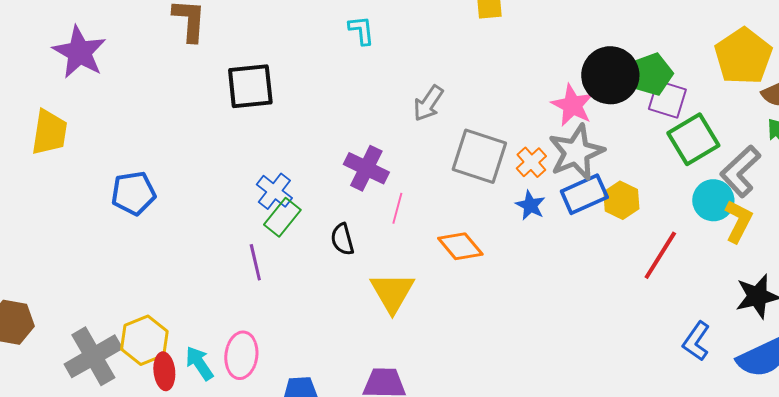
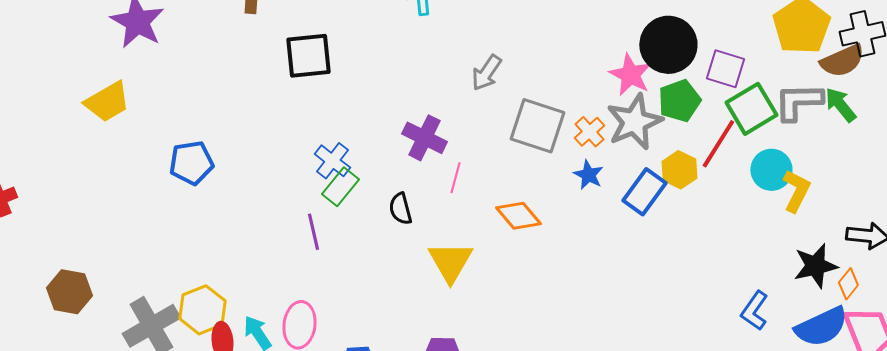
green pentagon: (651, 74) -> (679, 101), moved
yellow trapezoid: (49, 132) -> (107, 102), turned 51
gray L-shape: (740, 171) -> (798, 102), moved, turned 42
blue rectangle: (584, 194) -> (644, 192), moved, turned -30
red line: (660, 255) -> (718, 144), moved

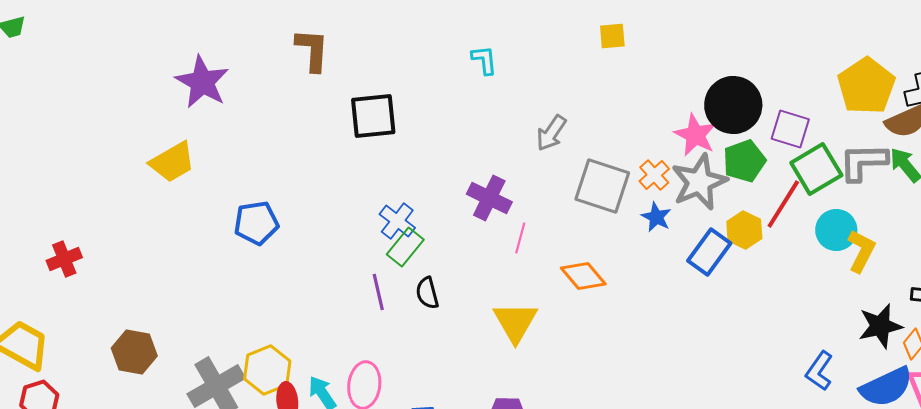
orange cross: (589, 132) -> (654, 175), moved
blue star: (588, 175) -> (656, 217), moved
black semicircle: (400, 209) -> (427, 293), moved

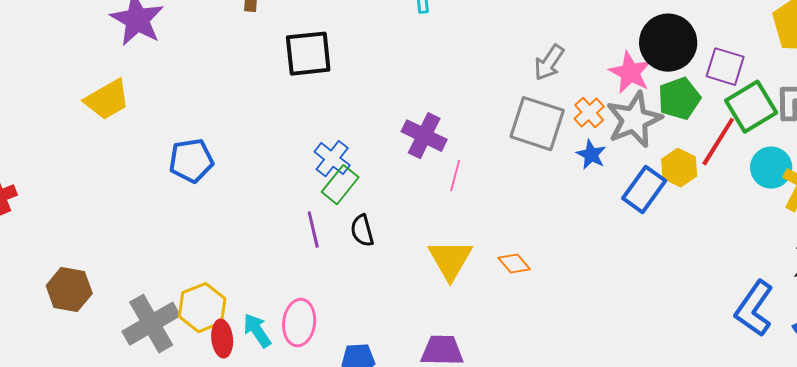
gray arrow: (551, 133) -> (549, 63), moved
orange diamond: (583, 276) -> (514, 264), moved, size x0.7
blue L-shape: (819, 371) -> (754, 309), size x1.4

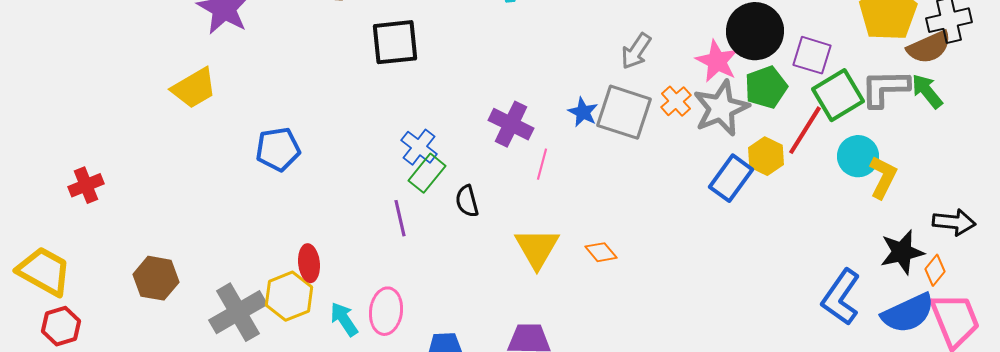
blue star: (591, 155) -> (583, 112), moved
black semicircle: (362, 231) -> (467, 201), moved
red ellipse: (222, 339) -> (309, 263), moved

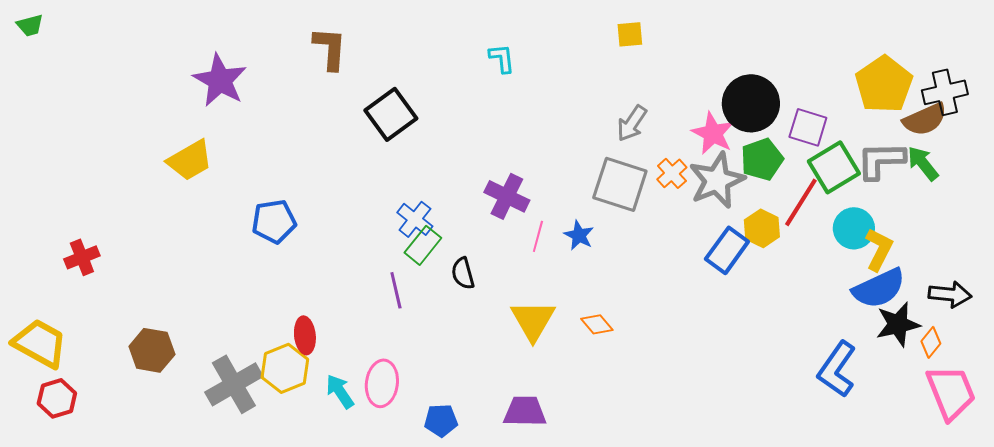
black square: (395, 42) -> (391, 114), turned -30
blue star: (583, 112) -> (579, 235), moved
blue semicircle: (908, 313) -> (879, 288), moved

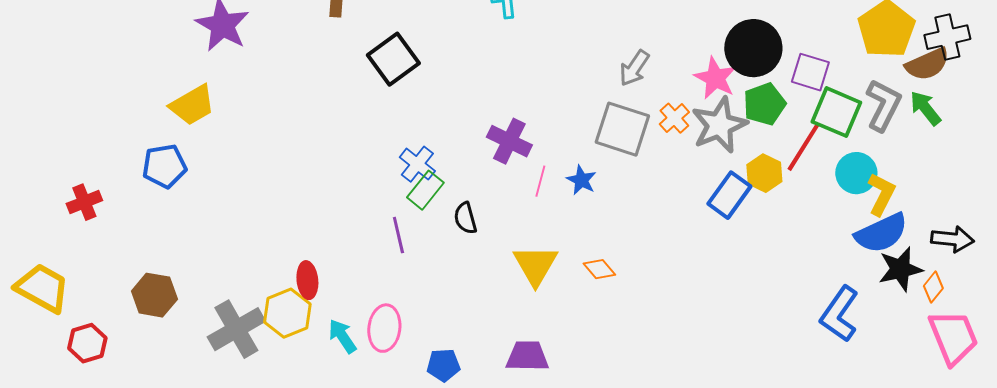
gray L-shape: (881, 160) -> (883, 105), turned 118
green square: (834, 167) -> (836, 112), turned -36
blue pentagon: (274, 221) -> (164, 166), moved
red hexagon: (57, 398) -> (87, 343), moved

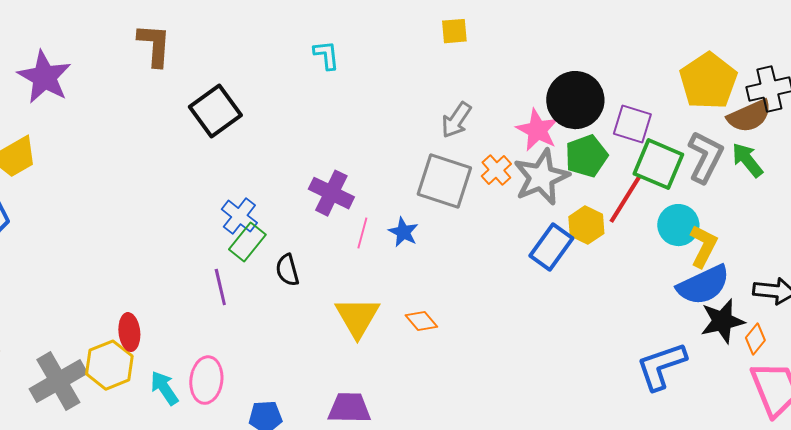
blue L-shape: (839, 314) -> (661, 366), turned 36

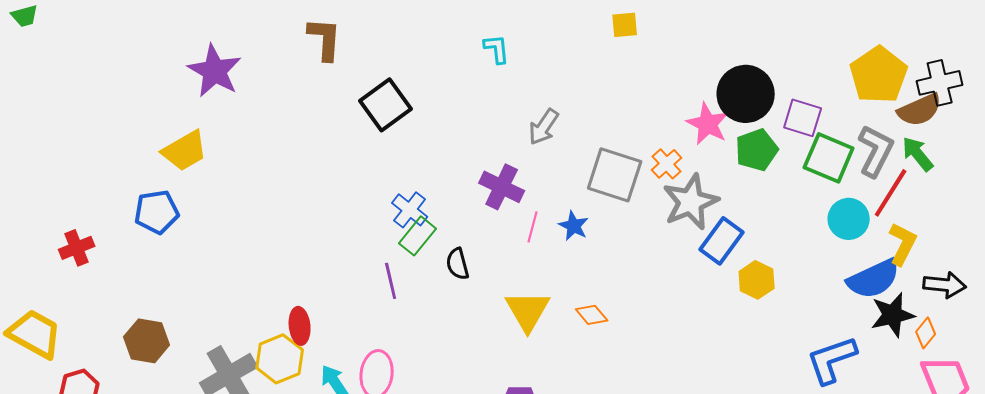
gray arrow: (456, 120) -> (544, 127), moved
gray star: (541, 177) -> (691, 202), moved
red line: (625, 199) -> (891, 193), moved
yellow hexagon: (586, 225) -> (757, 280), moved
yellow L-shape: (703, 246) -> (903, 244), moved

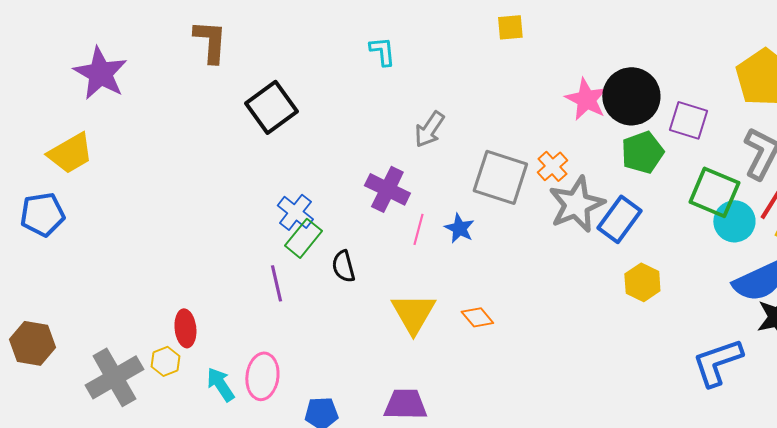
pink star: (708, 124) -> (586, 99), moved
green square: (829, 158) -> (714, 192), moved
blue rectangle: (722, 241) -> (619, 219), moved
yellow hexagon: (280, 359) -> (165, 361), size x0.6

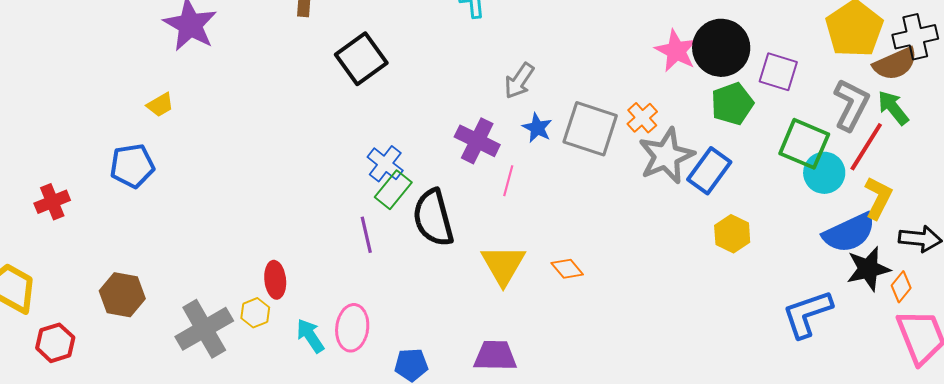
yellow trapezoid: (70, 153) -> (160, 105), size x0.6
blue star: (459, 228) -> (537, 128), moved
black semicircle: (343, 266) -> (433, 218), size x1.8

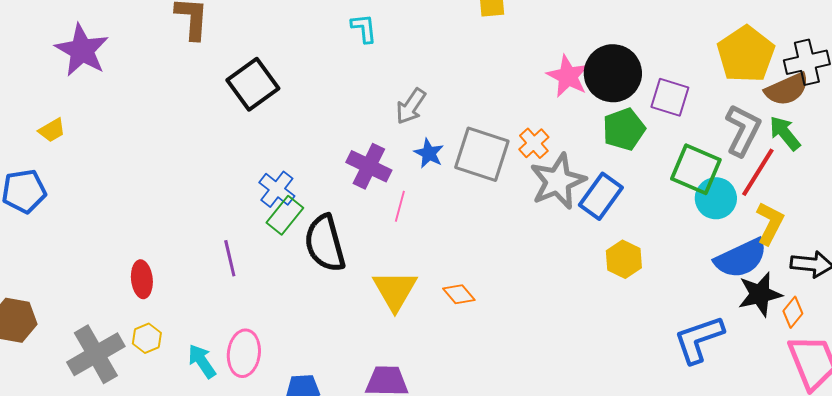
purple line: (366, 235) -> (230, 258), moved
red ellipse: (275, 280) -> (142, 279), moved

